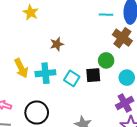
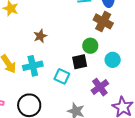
cyan square: (72, 78) -> (62, 76), moved
purple cross: (125, 103) -> (100, 87), moved

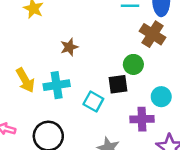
cyan circle: (113, 60) -> (161, 97), moved
purple cross: (100, 87) -> (142, 119), turned 30

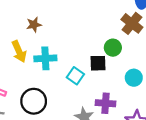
brown star: (69, 47) -> (34, 25), moved
purple cross: (142, 119) -> (106, 103), moved

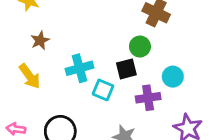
cyan cross: (45, 58) -> (79, 68), moved
purple cross: (106, 103) -> (148, 98), moved

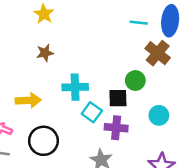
yellow arrow: (30, 76) -> (28, 100), moved, turned -70
purple cross: (148, 98) -> (116, 128), moved

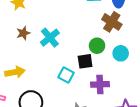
cyan cross: (75, 87) -> (50, 38), moved, turned -30
cyan circle: (159, 115) -> (121, 53), moved
purple cross: (116, 128) -> (100, 84), moved

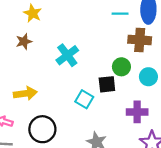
brown cross: (112, 22) -> (140, 40), turned -30
brown star: (23, 33) -> (24, 41), moved
purple cross: (100, 84) -> (137, 112), moved

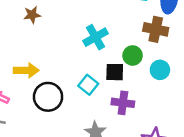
cyan cross: (67, 55) -> (95, 37), moved
purple cross: (137, 112) -> (123, 103), moved
black circle: (42, 129) -> (48, 97), moved

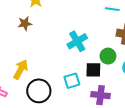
yellow arrow: (26, 70) -> (21, 69), turned -60
cyan square: (88, 85) -> (72, 81), turned 35

